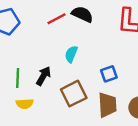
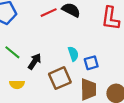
cyan semicircle: (71, 54) -> (73, 54), moved, turned 136
green line: (18, 78) -> (12, 52), moved, turned -56

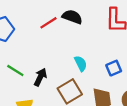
blue square: (91, 63) -> (114, 68), moved

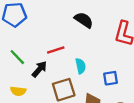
red line: (48, 23) -> (56, 50), moved

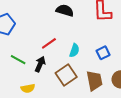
cyan semicircle: (81, 66) -> (74, 50), turned 48

